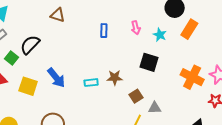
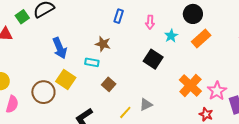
brown star: (115, 78) -> (103, 44), moved
yellow square: (28, 86) -> (66, 79), moved
brown square: (136, 96) -> (109, 84), moved, turned -32
gray triangle: (155, 108) -> (146, 105), turned -40

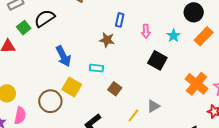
pink arrow: (150, 22) -> (146, 31), moved
brown star: (103, 44) -> (107, 40), moved

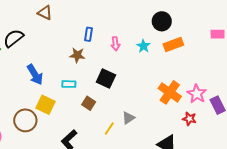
orange rectangle: (204, 36) -> (173, 44), turned 30
black square: (157, 60) -> (106, 79), moved

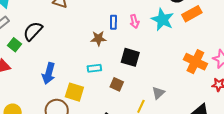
blue rectangle: (89, 34) -> (113, 22), moved
cyan star: (143, 46) -> (162, 20), size x1.6
blue arrow: (35, 75) -> (49, 73), moved, turned 55

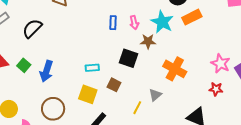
brown star: (98, 38) -> (148, 41), moved
green square: (15, 45) -> (24, 65), moved
orange cross: (195, 62) -> (175, 69), moved
yellow square: (74, 92) -> (88, 94), moved

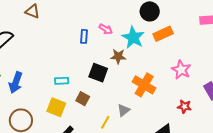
pink arrow: (134, 23) -> (106, 29), moved, turned -48
pink star: (220, 64) -> (181, 70), moved

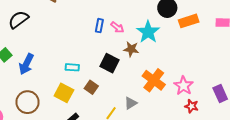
pink arrow: (106, 29) -> (117, 27), moved
orange rectangle: (163, 34) -> (189, 21), moved
pink star: (181, 70) -> (183, 86), moved

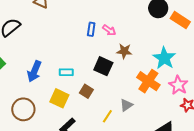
orange rectangle: (189, 21) -> (180, 20), turned 54
cyan star: (148, 32) -> (164, 58), moved
blue arrow: (26, 64) -> (34, 71), moved

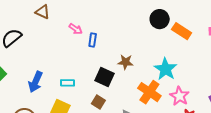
pink arrow: (109, 30) -> (76, 29), moved
brown square: (86, 91) -> (98, 102), moved

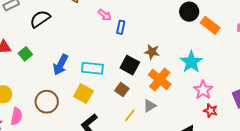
cyan rectangle: (67, 83) -> (92, 68), size x1.5
orange cross: (149, 92) -> (160, 80), moved

